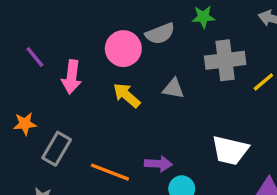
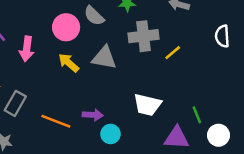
gray semicircle: (160, 34) -> (94, 16), turned 65
gray triangle: (173, 89) -> (104, 58), size x1.5

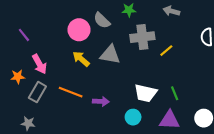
pink arrow: (27, 49) -> (39, 64), moved, turned -36
green line: (197, 115) -> (175, 93), moved
orange line: (56, 121) -> (71, 92), moved
cyan circle: (111, 134) -> (133, 117), moved

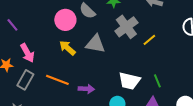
gray cross: (142, 37) -> (126, 27), turned -30

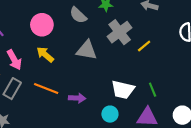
pink circle: (65, 20) -> (42, 25), moved
yellow arrow: (67, 48) -> (45, 54), moved

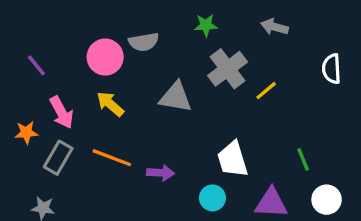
gray semicircle: (78, 15) -> (144, 42), moved, turned -54
white trapezoid: (123, 90) -> (233, 159), turned 60
green line: (153, 90) -> (303, 159), moved

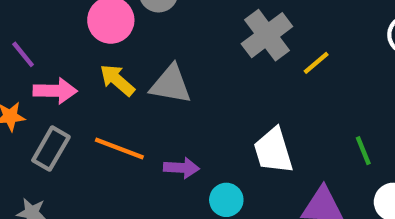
purple line: (36, 65) -> (23, 54), moved
gray triangle: (176, 97) -> (171, 84), moved
pink arrow: (62, 112) -> (55, 91), turned -60
cyan circle: (212, 198) -> (226, 200), moved

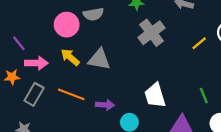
yellow line: (316, 63) -> (199, 43), moved

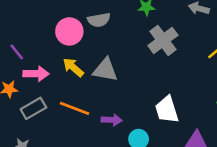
gray rectangle: (34, 94) -> (33, 108), turned 30

